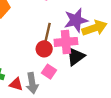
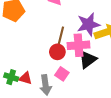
red triangle: (16, 84) -> (25, 78), moved

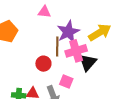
purple star: (88, 24) -> (68, 32), moved
red circle: (57, 52) -> (43, 64), moved

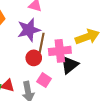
purple star: (68, 32) -> (29, 30), moved
red circle: (43, 64) -> (34, 58), moved

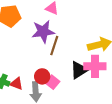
pink cross: (60, 51) -> (95, 66), moved
red circle: (34, 58) -> (42, 76), moved

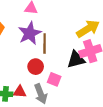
black triangle: (79, 70) -> (76, 60), turned 36
red circle: (42, 76) -> (36, 67), moved

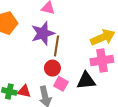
black triangle: (76, 60) -> (86, 81), moved
red circle: (36, 67) -> (52, 68), moved

